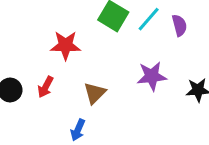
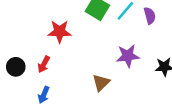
brown triangle: (95, 93) -> (101, 83), moved
blue arrow: (78, 130) -> (44, 95), moved

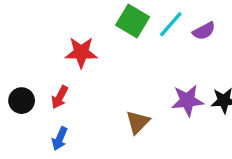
purple semicircle: (150, 16) -> (204, 31), turned 77
purple star: (128, 56) -> (187, 101), moved

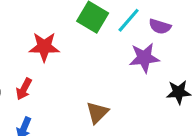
purple semicircle: (204, 31) -> (160, 27), turned 45
purple star: (187, 101) -> (144, 58), moved

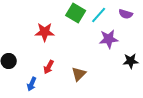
purple semicircle: (160, 27) -> (126, 14), moved
red arrow: (24, 89) -> (49, 67), moved

